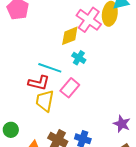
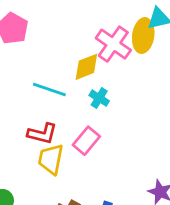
cyan line: (50, 68) -> (49, 90), moved

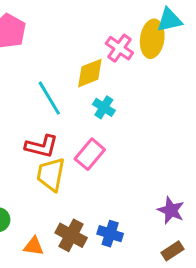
pink cross: (113, 44) -> (119, 48), size x0.7
cyan line: (49, 90) -> (49, 98), turned 40

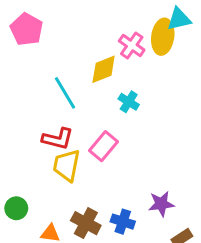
cyan cross: (104, 107) -> (129, 102), moved
purple star: (171, 210) -> (161, 204), moved, turned -30

